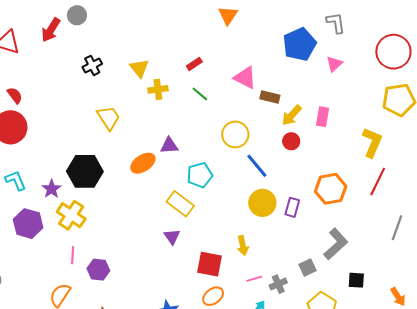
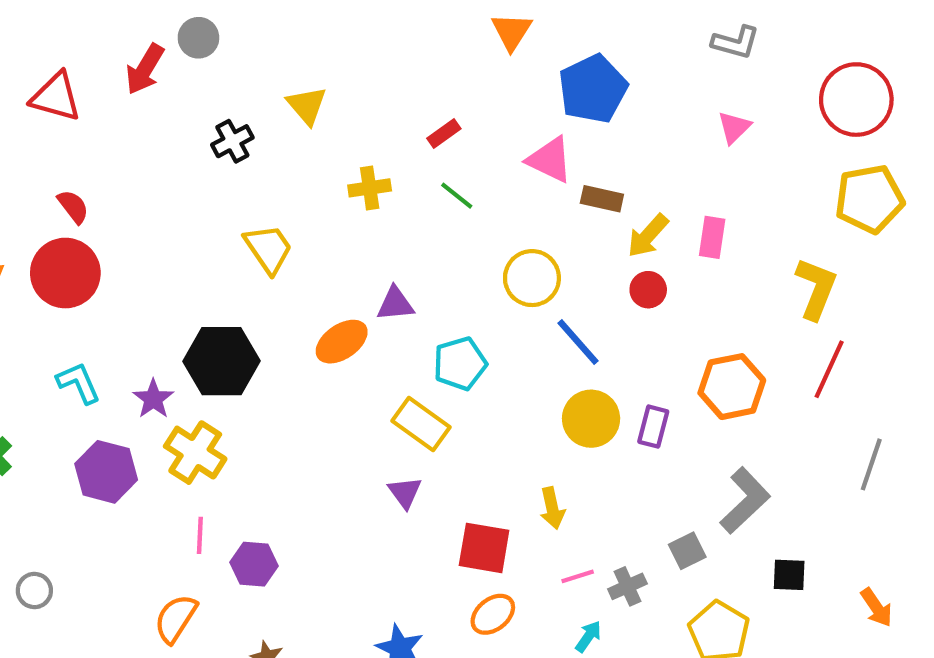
gray L-shape: (336, 23) -> (736, 42), turned 115
blue pentagon: (300, 44) -> (593, 89), moved
yellow triangle: (139, 68) -> (307, 105), moved

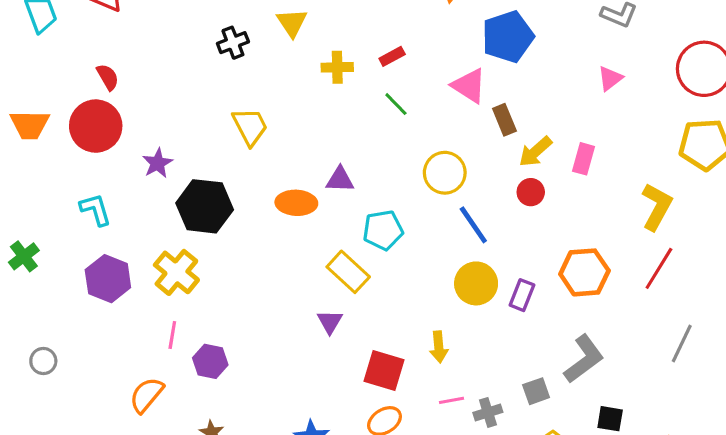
yellow cross: (370, 188) -> (337, 67), moved
brown rectangle: (602, 199) -> (504, 120), turned 48
orange ellipse: (342, 342) -> (296, 203), turned 30
purple star: (153, 399) -> (158, 163), moved

